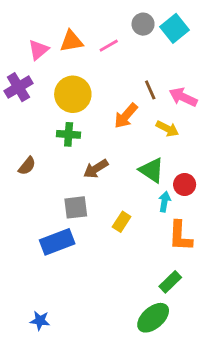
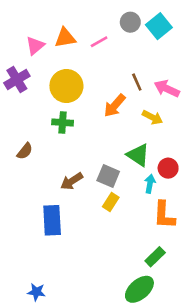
brown arrow: (96, 169) -> (72, 181), moved
gray square: (76, 207) -> (108, 176), moved, turned 30
blue rectangle: (57, 242) -> (52, 220), turned -72

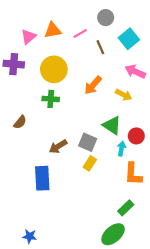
cyan square: (159, 26) -> (129, 39), moved
purple cross: (17, 79) -> (14, 64), turned 36
brown line: (137, 82) -> (100, 47), moved

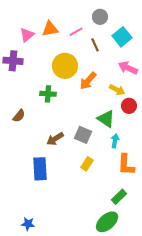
yellow circle: (54, 69) -> (65, 66), moved
red circle: (136, 136) -> (129, 106), moved
yellow rectangle: (90, 163) -> (87, 164), moved

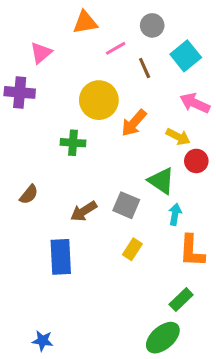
orange triangle: (50, 29) -> (85, 22), moved
brown semicircle: (19, 116) -> (29, 194), moved

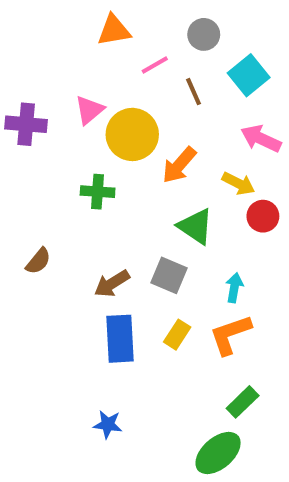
pink triangle: (41, 53) -> (89, 110), moved
green triangle: (161, 181) -> (196, 226), moved
orange L-shape: (192, 251) -> (230, 335), moved, turned 68
blue rectangle: (61, 257) -> (120, 339), moved
blue star: (43, 341) -> (108, 424), moved

